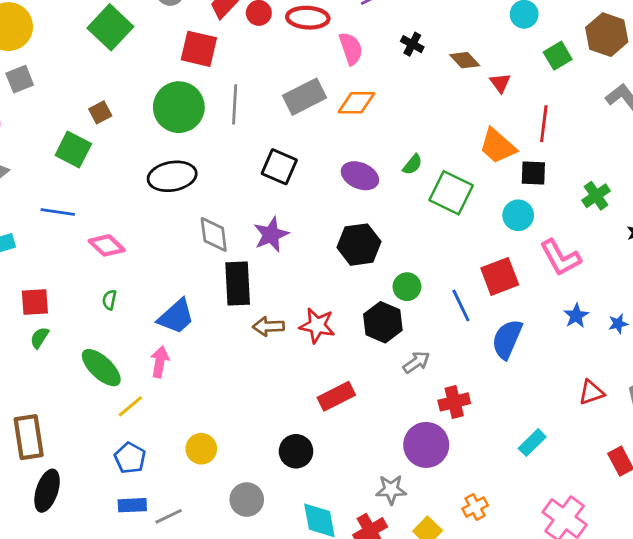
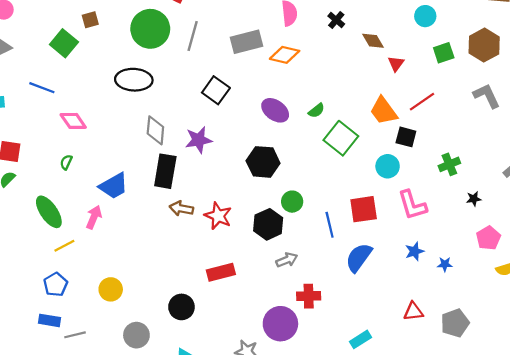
red line: (544, 124) -> (422, 102), turned 36

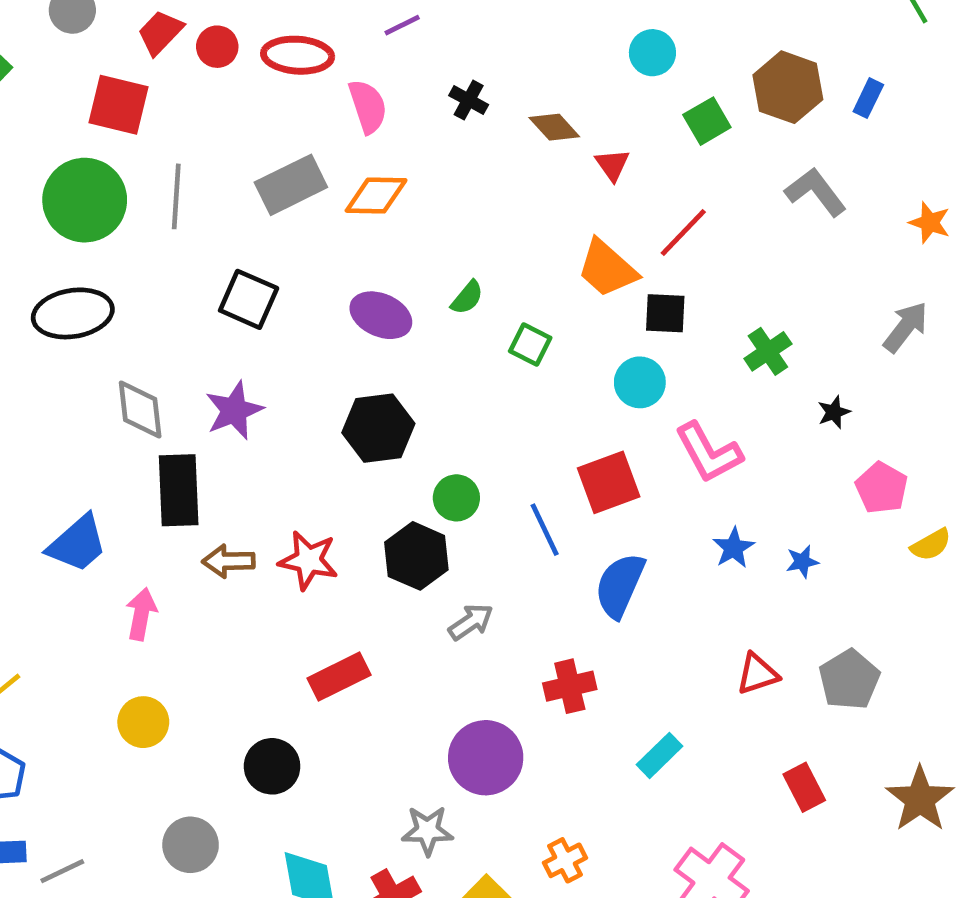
green square: (341, 138) -> (530, 344), size x0.6
pink arrow: (94, 217) -> (141, 614), moved
yellow circle: (111, 289) -> (143, 722), moved
red cross: (309, 296) -> (570, 686), moved

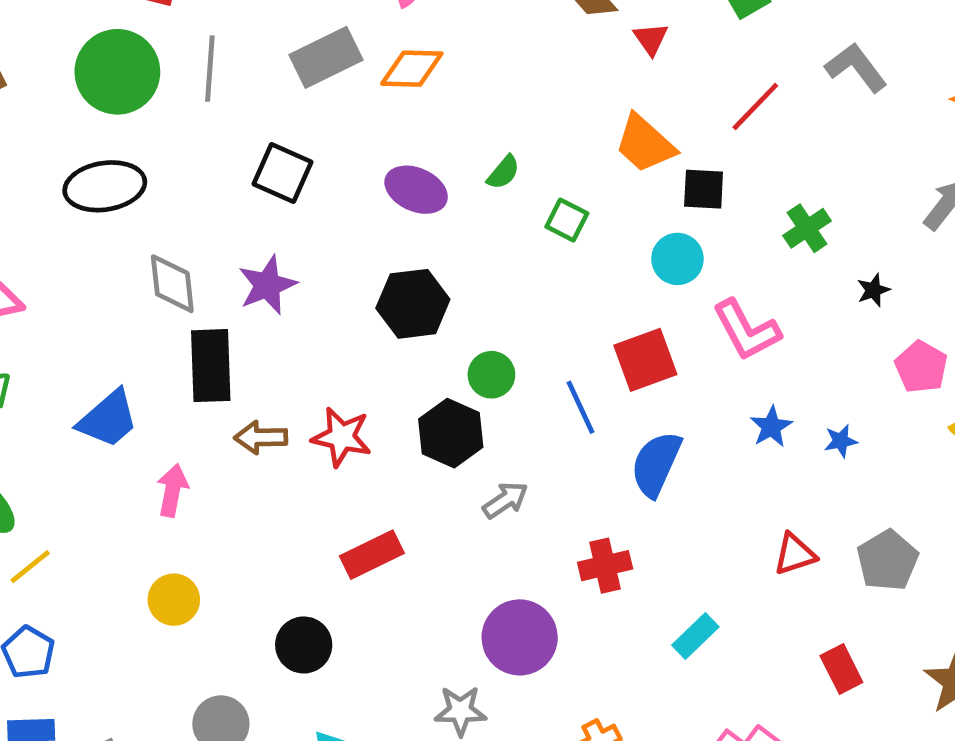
red line: (683, 232) -> (755, 107), moved

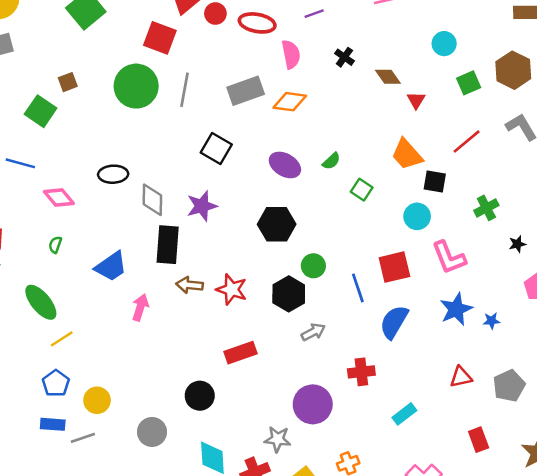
black ellipse: (105, 186) -> (113, 174), moved, size x0.7
blue star: (771, 427) -> (456, 309), size x1.5
yellow circle: (174, 600) -> (97, 400), moved

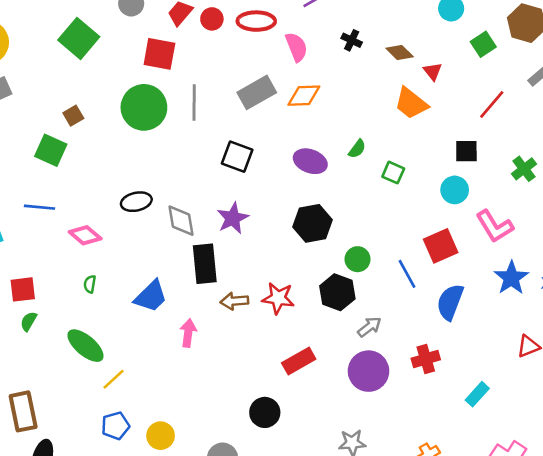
orange trapezoid: (407, 154) -> (411, 103), moved
blue pentagon: (56, 383) -> (115, 426), turned 30
purple circle: (313, 404) -> (369, 371), moved

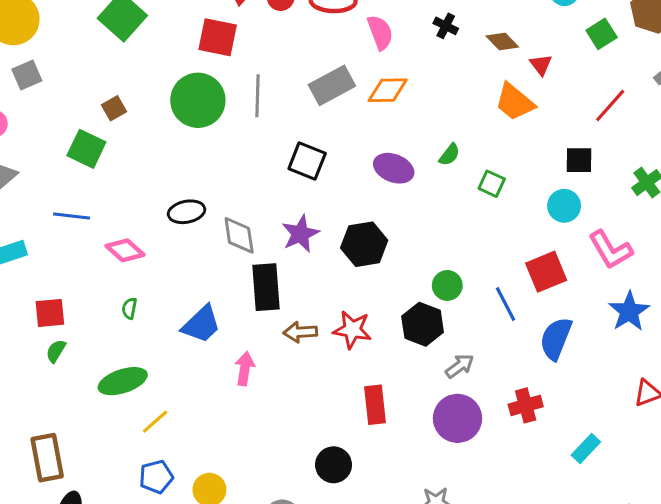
black hexagon: (312, 223) -> (364, 244), moved
green ellipse: (85, 346) -> (123, 381), turned -60
red rectangle: (299, 361) -> (375, 405), turned -68

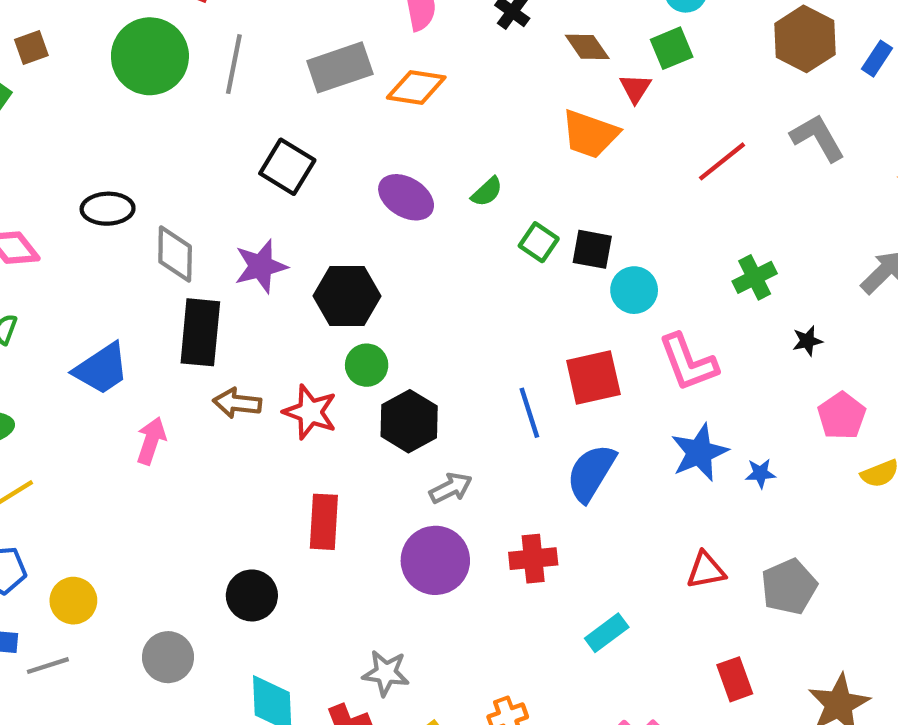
green square: (602, 34) -> (672, 48), moved
orange trapezoid: (515, 102) -> (590, 134), turned -30
black square: (579, 160) -> (592, 249), moved
green circle: (447, 285) -> (367, 365), moved

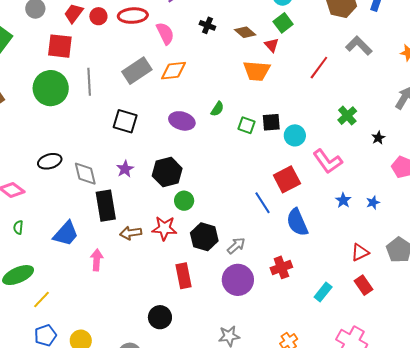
purple star: (261, 266) -> (125, 169), size x0.7
black hexagon: (409, 421) -> (204, 237), moved
blue star: (699, 452) -> (343, 200), size x0.6
blue semicircle: (591, 473) -> (297, 222), turned -40
red rectangle: (735, 679) -> (363, 285), moved

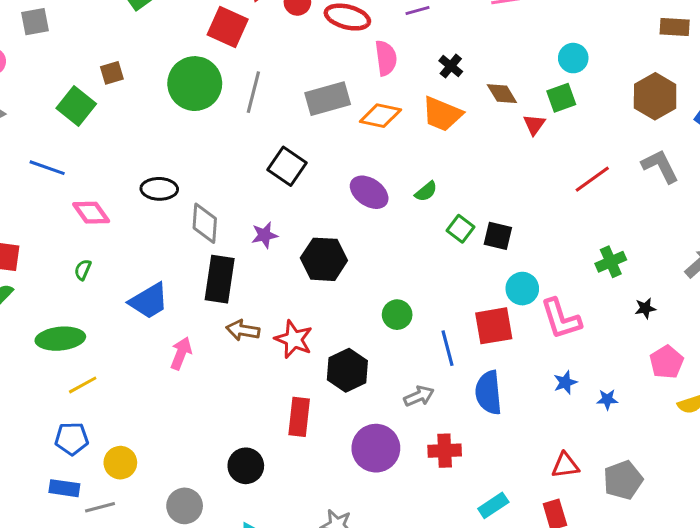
orange trapezoid: (257, 71) -> (442, 114), moved
cyan circle: (295, 135) -> (522, 289), moved
green circle: (184, 201) -> (397, 315), moved
gray arrow: (236, 246) -> (419, 396), moved

